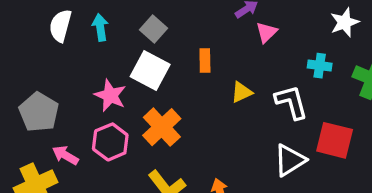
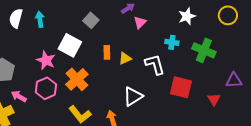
gray square: (153, 29) -> (91, 20), moved
orange rectangle: (205, 61) -> (107, 52), moved
white triangle: (290, 160) -> (133, 96), moved

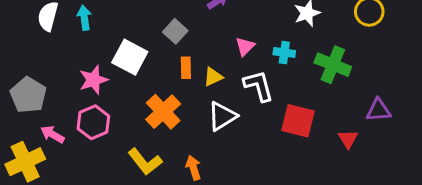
gray square: (91, 20) -> (175, 31), moved
pink triangle: (140, 22) -> (245, 46), moved
pink star: (46, 60) -> (93, 80), turned 30
orange cross: (77, 79) -> (163, 112), moved
white triangle: (133, 96) -> (222, 116), moved

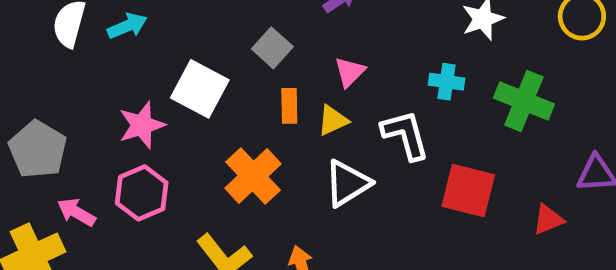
cyan arrow: (84, 18) -> (127, 26), turned 75
pink triangle: (245, 46) -> (350, 72), moved
red triangle: (348, 139) -> (548, 220), turned 40

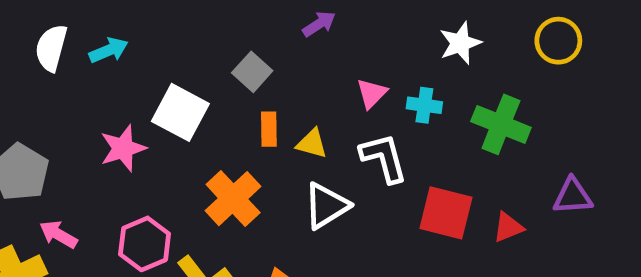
pink triangle: (350, 72) -> (372, 93), moved
yellow triangle: (333, 120) -> (312, 144), turned 40
pink hexagon: (142, 193) -> (145, 244), moved
red triangle: (548, 220) -> (508, 227), moved

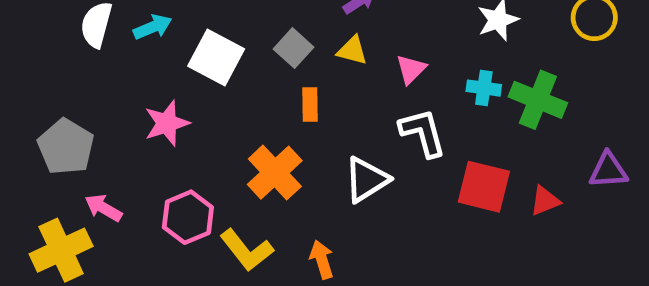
cyan cross: (424, 105) -> (484, 88), moved
white square: (180, 112) -> (216, 58), moved
yellow triangle: (312, 144) -> (352, 50), moved

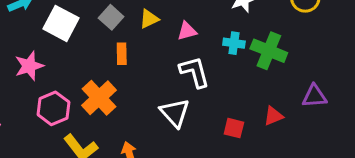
yellow triangle: (352, 50) -> (149, 19), turned -40
pink triangle: (411, 69) -> (187, 31), turned 30
white triangle: (366, 180) -> (175, 113), moved, turned -40
red square: (484, 187) -> (234, 128), moved, size x0.6
pink hexagon: (188, 217) -> (53, 108), moved

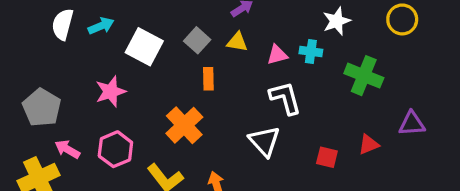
yellow triangle: (149, 19) -> (237, 42), turned 35
cyan cross: (234, 43) -> (311, 52), moved
pink hexagon: (53, 108) -> (115, 149), moved

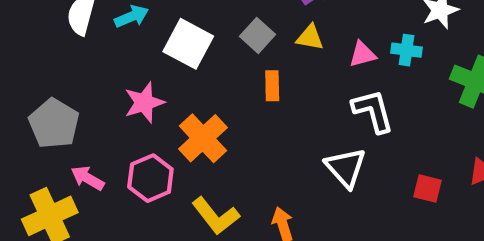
orange cross: (184, 125) -> (203, 138), moved

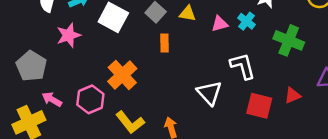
cyan cross: (407, 50) -> (246, 21), turned 30
pink star: (144, 103) -> (69, 35), moved
white L-shape: (373, 111) -> (243, 66), moved
red square: (427, 189) -> (259, 106), size x1.5

